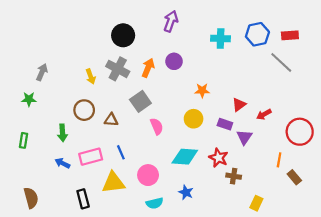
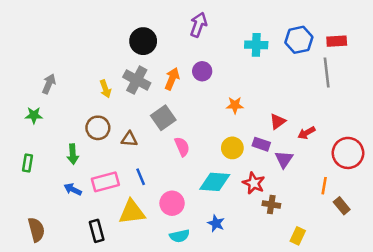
gray line: (281, 62) -> (327, 73), turned 40
yellow circle: (194, 119) -> (232, 148), moved

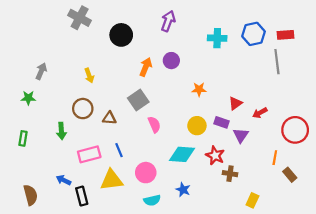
gray cross: (137, 80) -> (80, 18), moved
blue arrow: (73, 189) -> (64, 180), moved

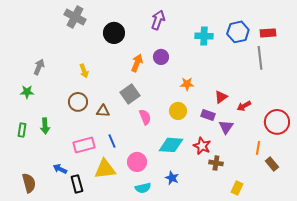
yellow circle: (197, 126) -> (178, 111), moved
green arrow: (61, 131) -> (45, 126), moved

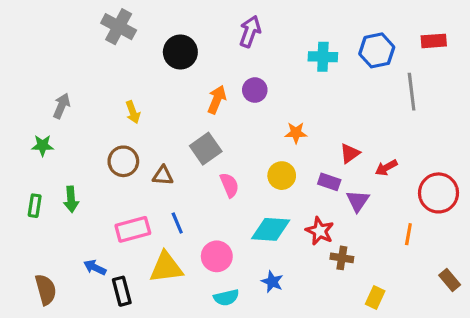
red rectangle: (268, 33) -> (434, 41), moved
brown rectangle: (272, 164) -> (450, 280), moved

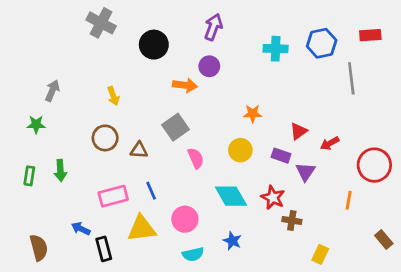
purple circle: (255, 90) -> (209, 66), moved
orange arrow: (217, 100) -> (185, 85), turned 75
cyan diamond: (271, 229) -> (231, 196), turned 56

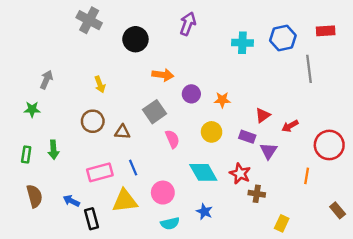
purple circle: (209, 66) -> (191, 94), moved
brown semicircle: (39, 248) -> (34, 196), moved

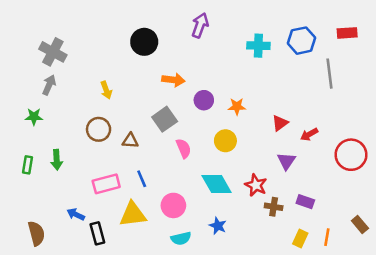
gray cross: (89, 20) -> (53, 52), moved
purple rectangle: (247, 137) -> (305, 202), moved
orange line: (307, 176) -> (327, 237), moved
brown semicircle: (34, 196) -> (36, 233), moved

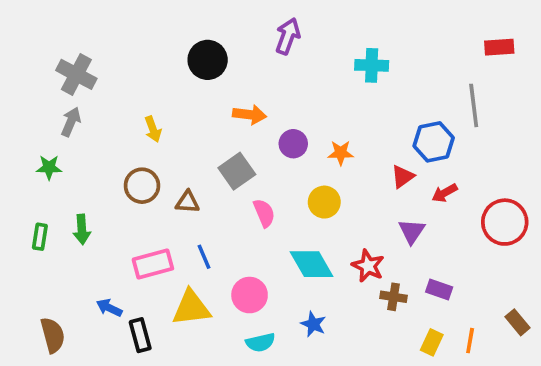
blue hexagon: (302, 41) -> (434, 142), moved

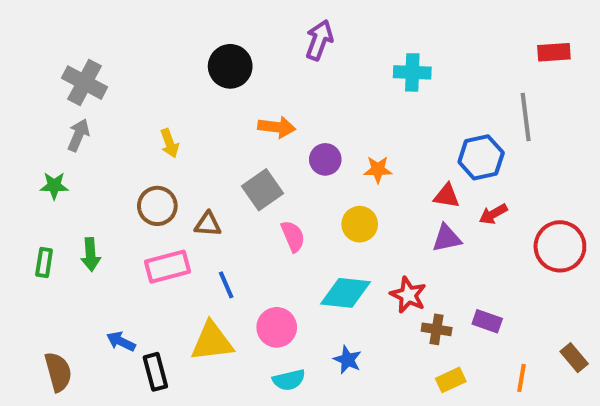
red triangle: (403, 177) -> (447, 196), turned 45
purple triangle: (412, 231) -> (447, 238), moved, turned 44
pink rectangle: (153, 264) -> (167, 267), moved
cyan diamond: (311, 264) -> (346, 293), turned -54
yellow rectangle: (432, 342) -> (451, 380), moved, turned 40

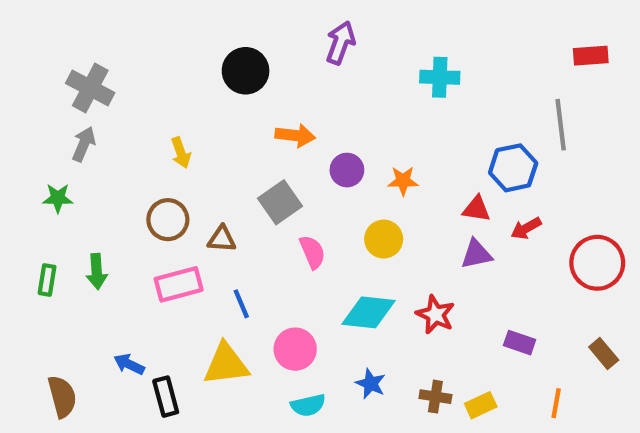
brown cross: (437, 329) -> (435, 397), moved
brown rectangle: (574, 358) -> (604, 353), moved

